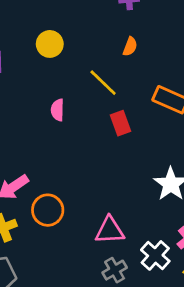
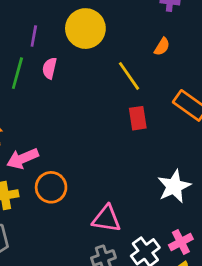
yellow circle: (50, 44) -> (85, 29), size x1.5
pink semicircle: (57, 110) -> (50, 68), moved

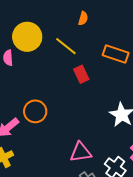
yellow circle: (85, 29) -> (27, 37), moved
orange circle: (51, 187) -> (35, 111), moved

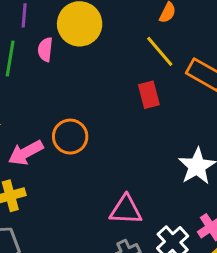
yellow line: (66, 46) -> (160, 51), moved

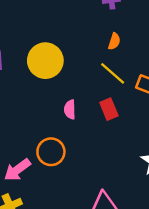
pink semicircle: (45, 49) -> (70, 109), moved

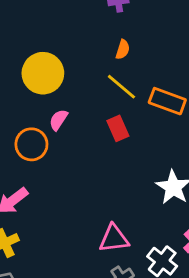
pink semicircle: (70, 109) -> (58, 120), moved, turned 36
orange circle: (51, 152) -> (31, 144), moved

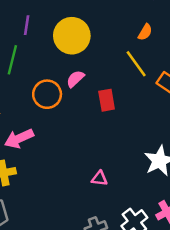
red rectangle: (118, 128) -> (107, 100), moved
pink triangle: (114, 238) -> (99, 178), moved, size x0.6

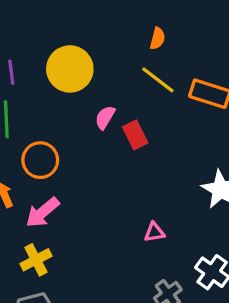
pink semicircle: (75, 79) -> (105, 117), moved
orange circle: (47, 94) -> (40, 160), moved

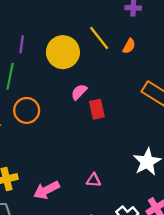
yellow line: (158, 80) -> (99, 38), moved
pink arrow: (43, 212) -> (46, 190), moved

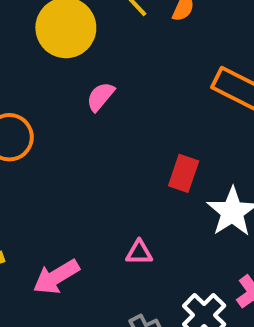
red rectangle: (97, 109) -> (184, 173), moved, turned 36

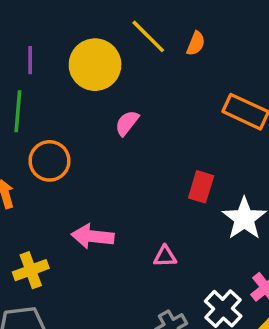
pink arrow: (56, 277) -> (93, 236), moved, turned 39

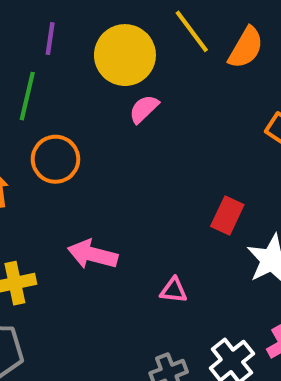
orange semicircle: (196, 43) -> (246, 48), size x1.5
pink semicircle: (127, 123) -> (144, 109), moved

